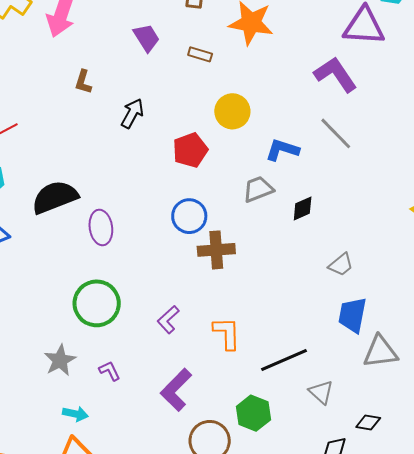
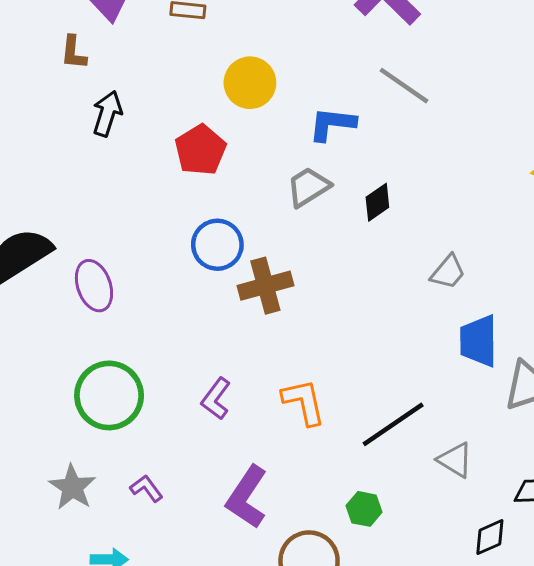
brown L-shape: (83, 82) -> (74, 52), moved
green hexagon: (253, 413) -> (364, 509), size x0.7

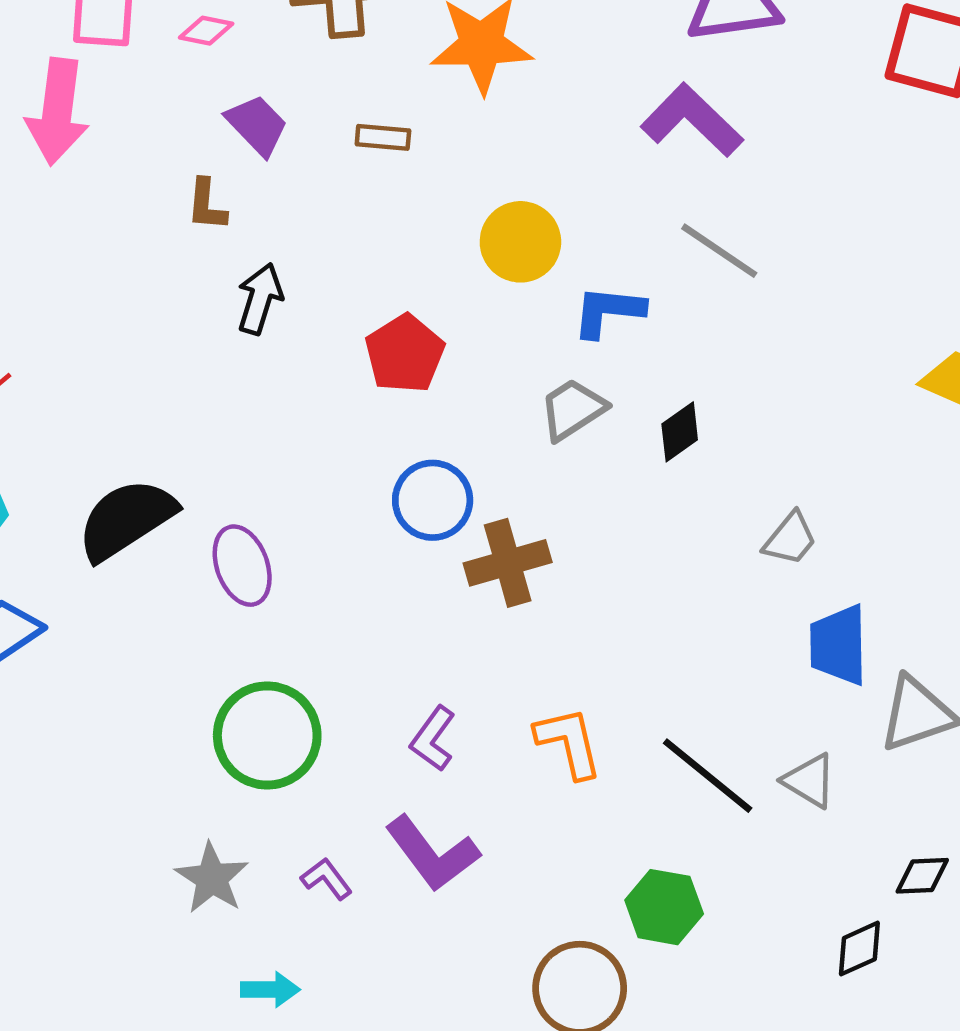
yellow circle: (250, 83) -> (520, 242), moved
black line: (393, 424) -> (708, 776), turned 74
gray triangle: (455, 460) -> (809, 781), moved
purple L-shape: (247, 497) -> (432, 853), moved, turned -70
green hexagon: (364, 509) -> (664, 907), size x1.4

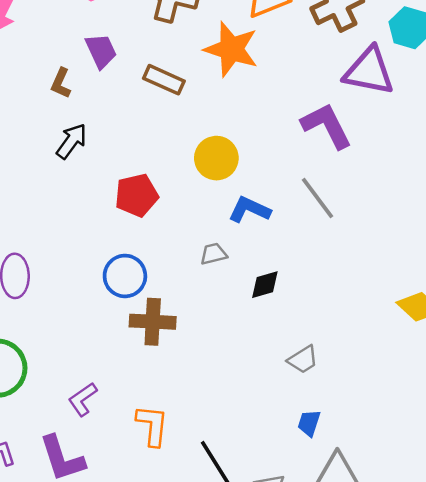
brown rectangle: (383, 137) -> (164, 80), size x1.4
gray trapezoid: (573, 409) -> (214, 254), size x0.7
blue trapezoid: (838, 645) -> (309, 423), size x0.6

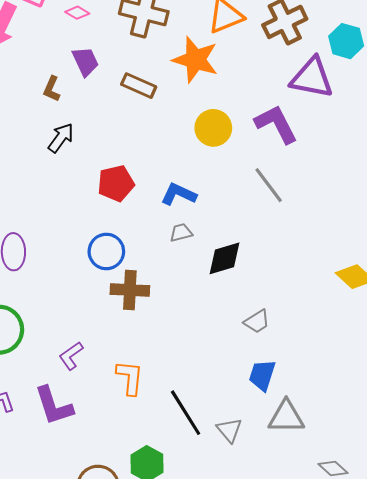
yellow circle: (216, 158) -> (213, 128), moved
blue L-shape: (249, 210) -> (179, 194), moved
black diamond: (265, 285) -> (225, 258), size x1.4
blue trapezoid: (309, 423) -> (262, 375), size x1.4

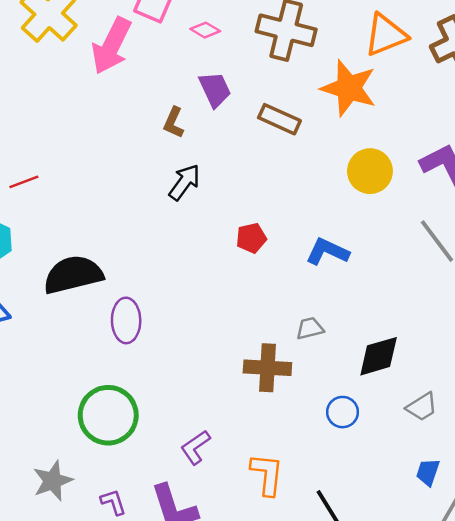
red pentagon: (116, 183) -> (251, 238), size x0.7
gray trapezoid: (181, 233) -> (310, 328), moved
blue circle: (106, 252) -> (343, 412), moved, size x0.7
black diamond: (225, 258) -> (379, 356), moved
blue trapezoid: (262, 375) -> (428, 472), size x0.7

